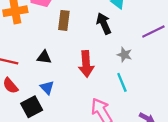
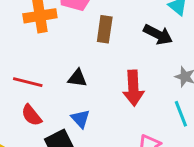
black arrow: (104, 24) -> (158, 35), turned 140

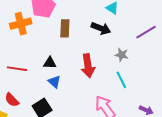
red semicircle: (31, 115) -> (12, 100), moved
blue triangle: (80, 119) -> (54, 82), moved

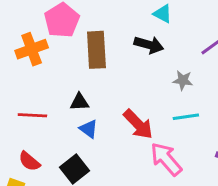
brown rectangle: (65, 28) -> (96, 50), size x1.4
red arrow: (88, 66) -> (138, 124), moved, turned -30
cyan line: (121, 80) -> (186, 117), turned -66

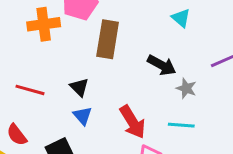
black arrow: (149, 45) -> (162, 65), moved
black triangle: (79, 102) -> (79, 87), turned 36

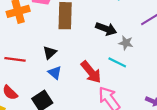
black triangle: (79, 87) -> (50, 53), turned 40
cyan line: (181, 125) -> (117, 62), moved, turned 30

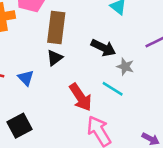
black triangle: (50, 53) -> (55, 58), moved
blue triangle: (55, 73) -> (26, 78), moved

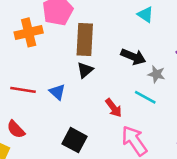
red arrow: (81, 97) -> (114, 108), size x0.7
black square: (19, 126) -> (75, 140), moved, turned -30

